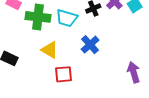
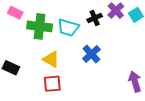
red square: (63, 74) -> (52, 84), moved

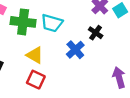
black cross: (95, 18) -> (96, 33), moved, turned -32
red square: (52, 84) -> (36, 80), turned 30

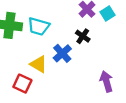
yellow triangle: (35, 55) -> (39, 64), moved

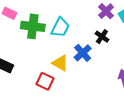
cyan trapezoid: (39, 26) -> (60, 27), turned -80

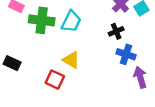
black cross: (102, 37) -> (116, 31), turned 32
blue cross: (83, 53) -> (126, 54), moved, turned -30

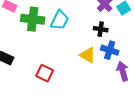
black cross: (116, 31) -> (101, 29), turned 32
yellow triangle: (71, 60) -> (88, 55), moved

